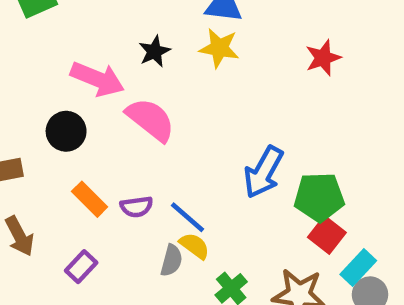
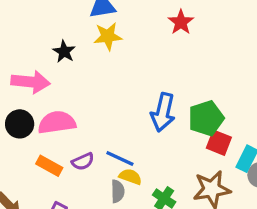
pink semicircle: (150, 120) -> (57, 122), moved, turned -30

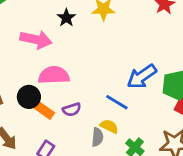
blue arrow: (163, 112) -> (142, 77), turned 36
black circle: (20, 124) -> (29, 97), moved
blue line: (120, 158) -> (117, 102), moved

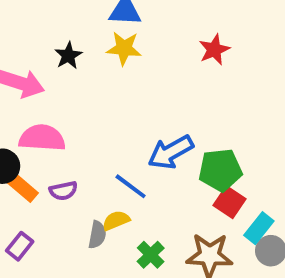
yellow semicircle: (109, 126) -> (116, 221), turned -54

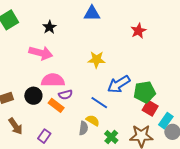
yellow star: (124, 48) -> (97, 60), moved
black star: (68, 56) -> (49, 27), moved
orange rectangle: (22, 187) -> (56, 105), moved
purple semicircle: (63, 191) -> (65, 95), moved
yellow semicircle: (116, 221) -> (93, 120), turned 56

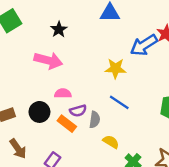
pink semicircle: (53, 80) -> (63, 93), size x0.6
blue arrow: (119, 84) -> (144, 45), moved
blue line: (99, 103) -> (119, 102), moved
gray semicircle: (84, 128) -> (95, 120), moved

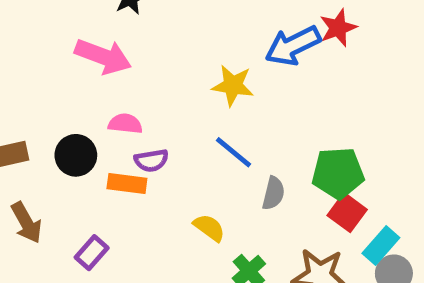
gray semicircle: (95, 120) -> (273, 193), moved
orange rectangle: (67, 124) -> (127, 183), turned -36

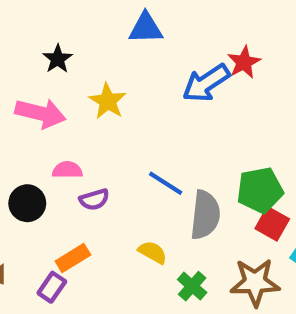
yellow star: (233, 85) -> (108, 101), moved, turned 30
orange rectangle: (127, 183) -> (73, 258), moved, turned -32
gray semicircle: (273, 193) -> (205, 215), size x1.6

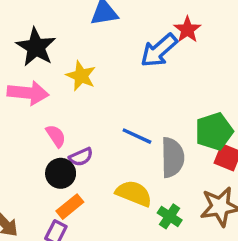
black star: (58, 59) -> (36, 47), size x1.6
pink semicircle: (67, 170) -> (56, 136), turned 65
black circle: (27, 203) -> (61, 173), moved
yellow semicircle: (153, 252) -> (134, 193), size x1.5

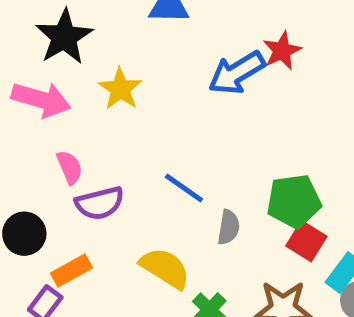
purple semicircle: (81, 157) -> (100, 203), size x1.4
gray semicircle: (172, 157) -> (229, 227), size x0.6
black circle: (61, 173) -> (24, 234), moved

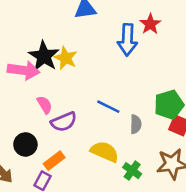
black star: (64, 37) -> (44, 56), moved
blue arrow: (237, 73) -> (127, 40), turned -48

